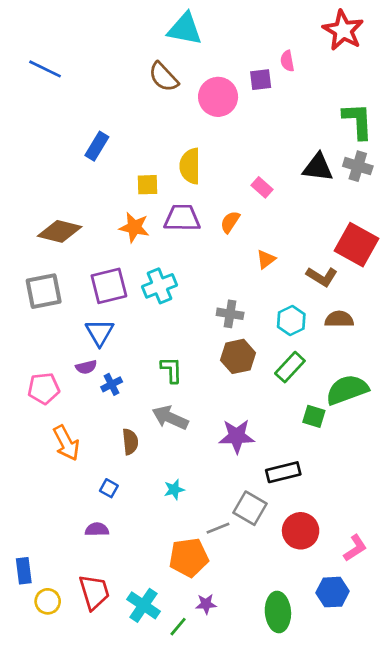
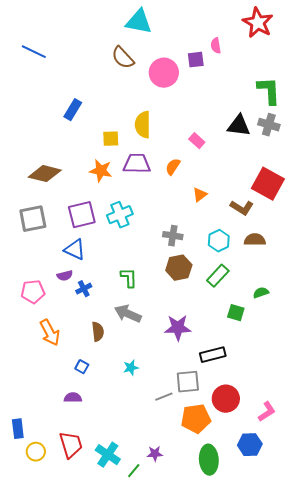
blue triangle: (100, 332) -> (75, 250), turned -35
green semicircle: (347, 390) -> (261, 293), size x0.5
gray square: (250, 508) -> (188, 382), turned -35
orange pentagon: (189, 557) -> (196, 419), moved

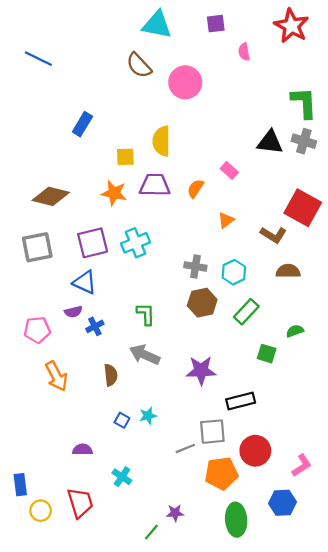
purple square: (196, 60) -> (216, 24), moved
pink rectangle: (197, 141) -> (229, 170), moved
cyan hexagon: (219, 241) -> (234, 272), moved
blue square: (82, 367) -> (122, 420), moved
cyan cross: (108, 455) -> (122, 477), moved, size x0.7

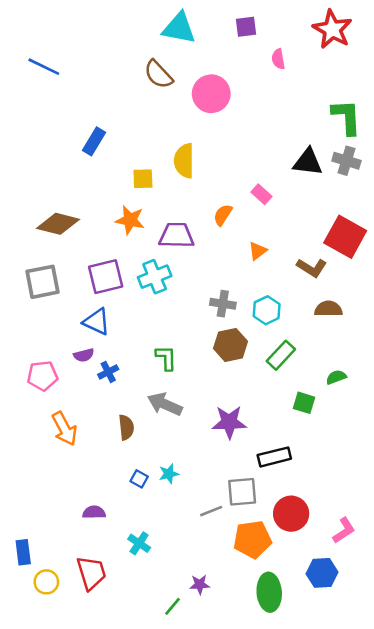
purple trapezoid: (155, 185) -> (176, 235), moved

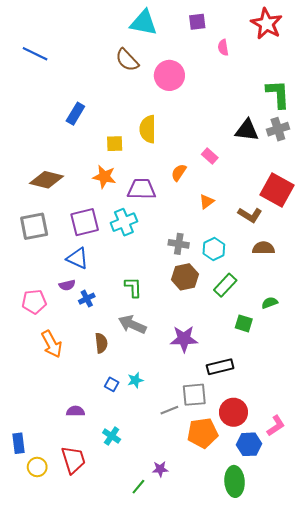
gray cross: (346, 161) -> (278, 129), turned -35
blue hexagon: (322, 573) -> (249, 444), moved
green ellipse: (269, 592) -> (235, 481), moved

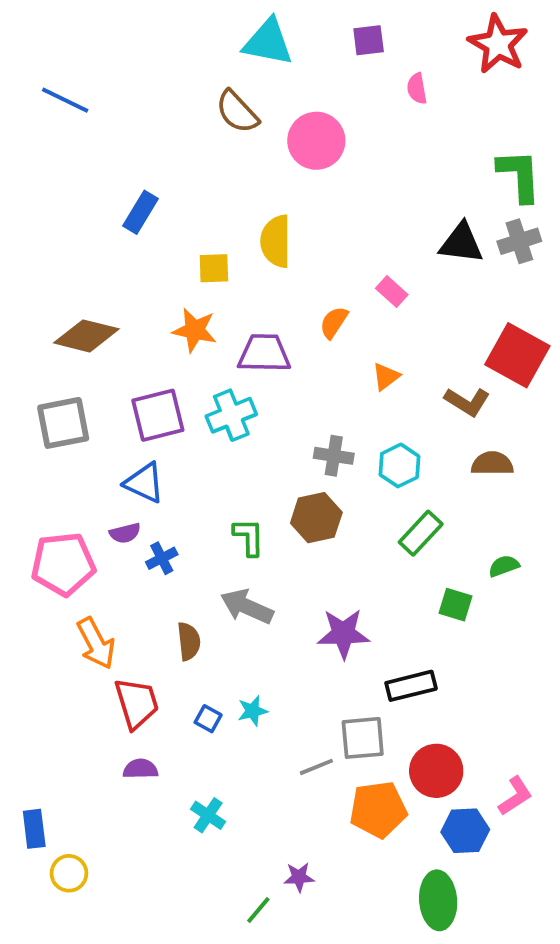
brown hexagon: (185, 277) -> (316, 518), moved
pink pentagon: (34, 302) -> (63, 564), size x1.4
red trapezoid: (73, 460) -> (137, 703), moved

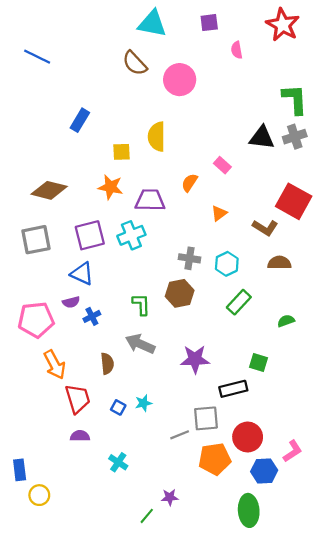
green square: (456, 605) -> (259, 362), moved

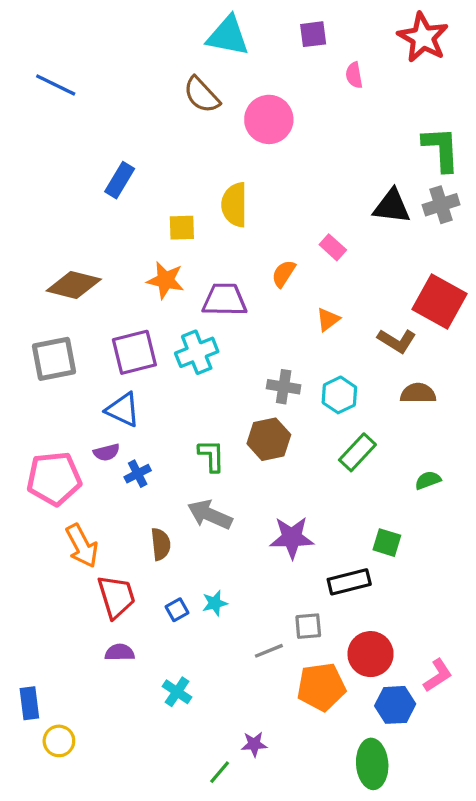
blue square: (118, 407) -> (177, 610), turned 32
gray square: (206, 418) -> (308, 626), size x0.7

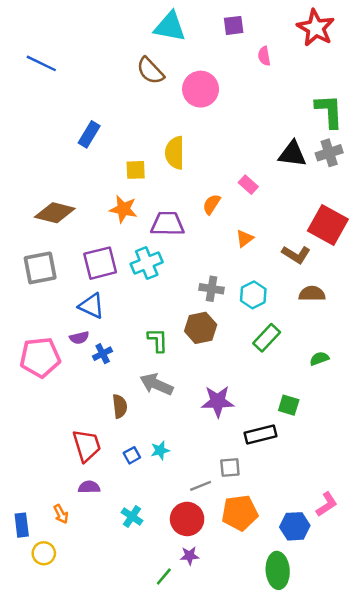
orange arrow: (82, 546) -> (61, 514), moved, size x0.6
red circle: (371, 654) -> (187, 519), moved

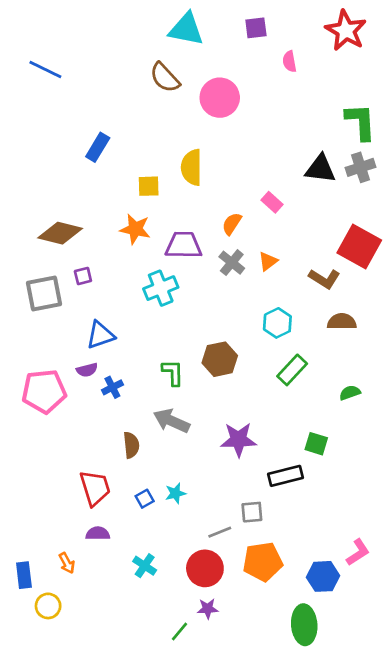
purple square: (100, 263) -> (83, 276), moved, size x0.5
gray cross: (212, 289) -> (232, 263), moved, turned 30
blue triangle: (92, 306) -> (100, 335), turned -44

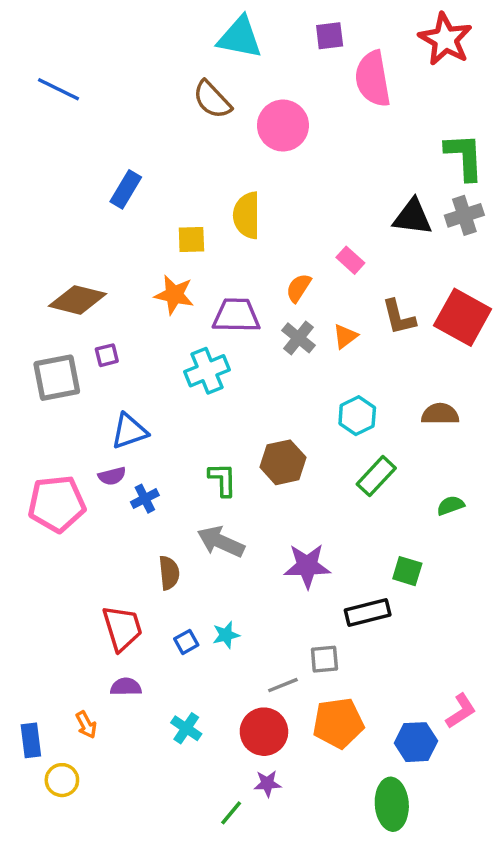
pink semicircle: (289, 61) -> (373, 79), size x2.0
brown L-shape: (324, 279) -> (399, 317), moved, turned 44

